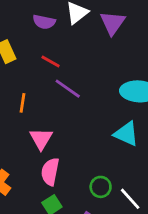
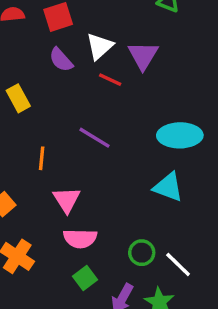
purple semicircle: (44, 22) -> (61, 60), turned 40
red line: (51, 62) -> (110, 80), moved
pink semicircle: (50, 172) -> (80, 238), turned -96

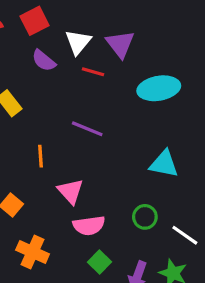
cyan ellipse: (180, 135) -> (159, 88), moved
green circle: (142, 253) -> (145, 217), moved

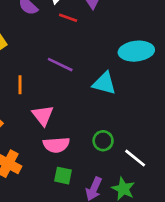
cyan ellipse: (159, 88) -> (136, 51), moved
cyan triangle: (164, 164) -> (104, 83), moved
green square: (99, 262) -> (63, 176), turned -36

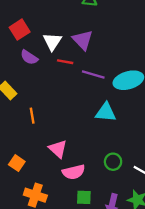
purple line: (60, 65) -> (93, 74), moved
orange line: (20, 85) -> (32, 116), moved

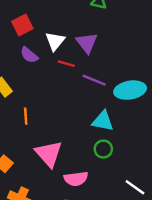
pink triangle: (58, 149) -> (49, 154), size x1.4
green circle: (113, 162) -> (103, 149), moved
pink semicircle: (74, 172) -> (76, 179), moved

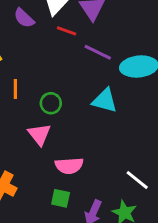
green circle: (103, 149) -> (51, 103), moved
pink triangle: (49, 154) -> (39, 134), size x0.7

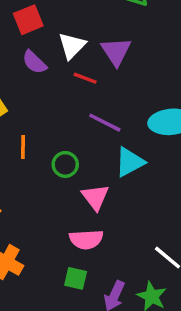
purple line: (98, 52) -> (105, 123), moved
cyan triangle: (105, 100) -> (130, 162), turned -44
pink triangle: (39, 134) -> (95, 197), moved

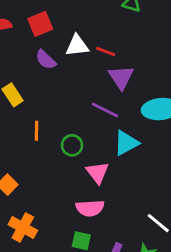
white triangle: (72, 46) -> (77, 46), turned 40
purple triangle: (116, 51) -> (121, 77), moved
red line: (85, 78) -> (106, 52), moved

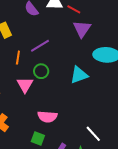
purple line: (105, 110) -> (40, 46), moved, turned -66
pink triangle: (97, 173) -> (25, 85), moved

